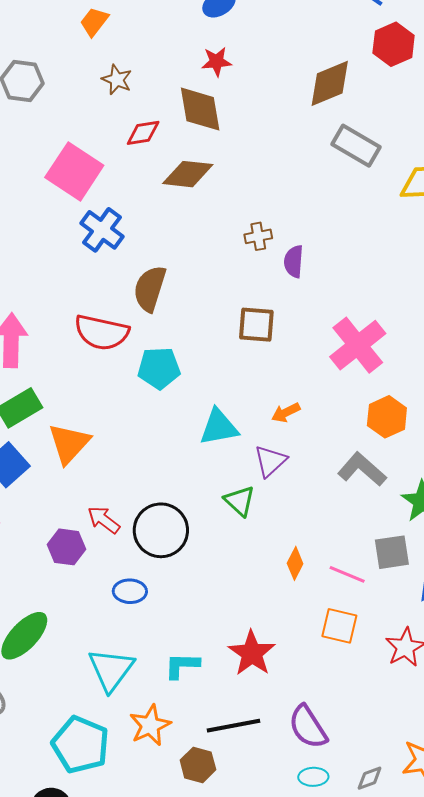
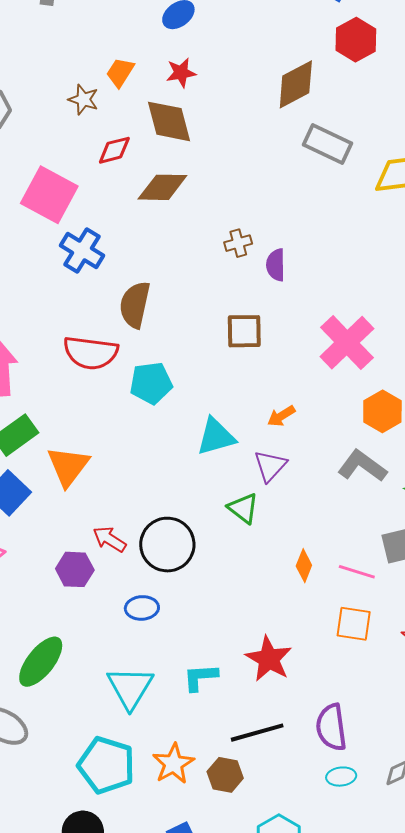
orange trapezoid: (94, 22) -> (120, 72), moved
orange star: (150, 725) -> (173, 764), moved
purple semicircle: (308, 727) -> (331, 727), turned 30

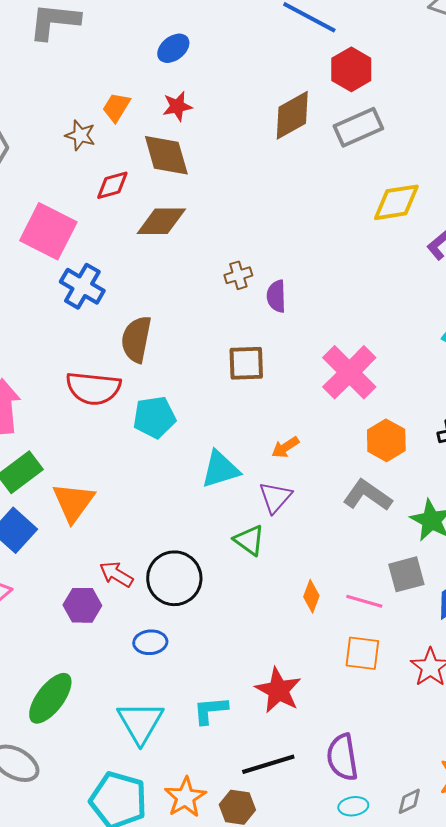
gray rectangle: (327, 144) -> (358, 127), moved, turned -48

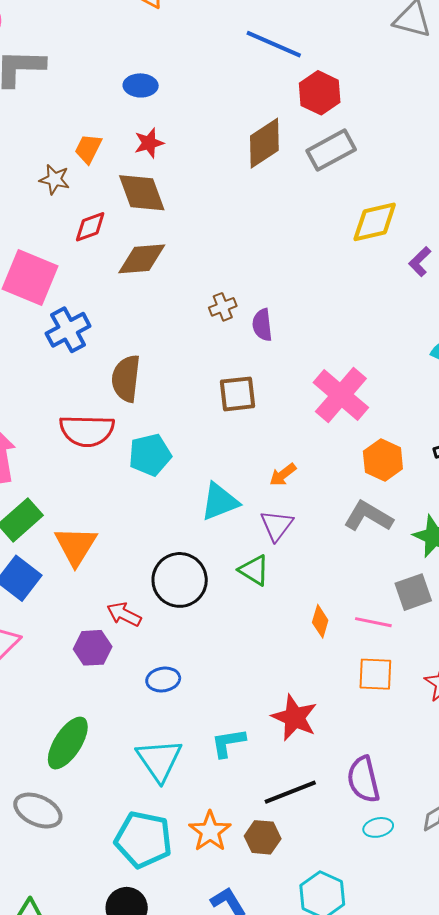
blue ellipse: (173, 48) -> (141, 85), turned 44
blue cross: (82, 286) -> (68, 330), turned 36
black circle: (174, 578) -> (180, 580), moved

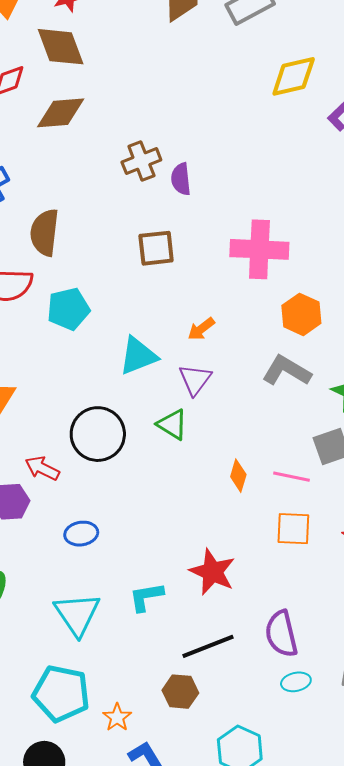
brown cross: (223, 307) -> (141, 161), size x1.4
pink cross: (341, 395) -> (259, 249), turned -38
orange star: (210, 831) -> (117, 717), moved, size x0.7

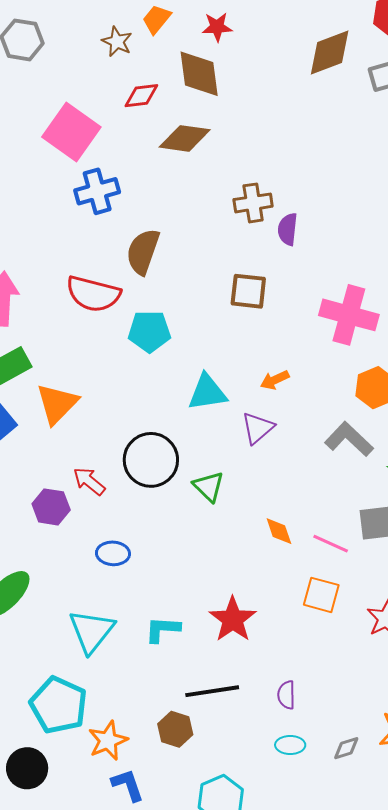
green triangle: (172, 424) -> (209, 487), moved
orange diamond: (238, 476) -> (279, 531), turned -48
purple semicircle: (281, 634) -> (286, 695), size x0.6
orange star: (117, 717) -> (108, 741), size x1.4

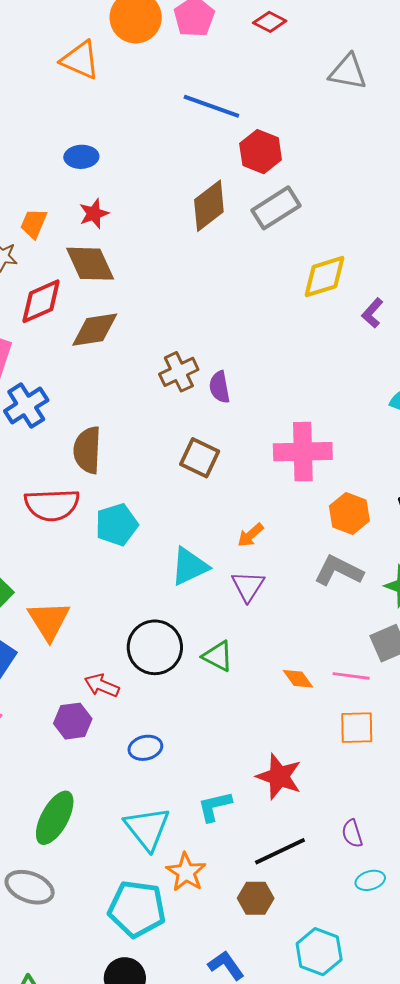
red diamond: (141, 96) -> (41, 301), size x1.4
brown square: (248, 291) -> (200, 458), turned 36
orange star: (108, 741) -> (186, 872), moved

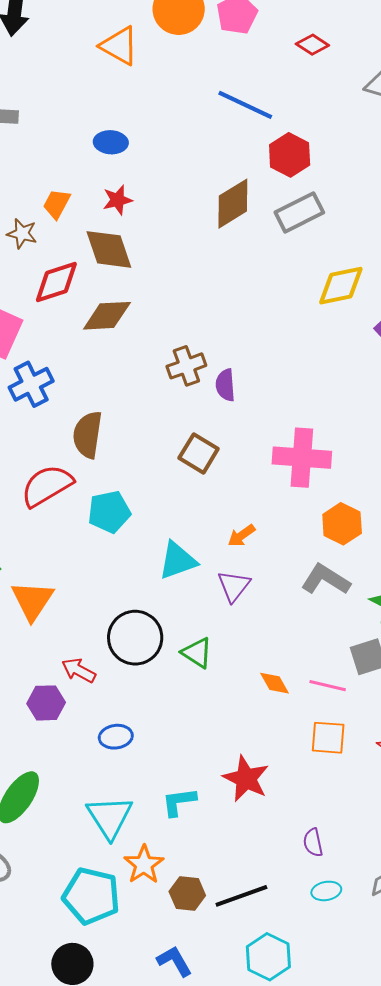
red diamond: (270, 22) -> (312, 45), moved
red semicircle: (52, 505) -> (47, 486), turned 146
black line: (280, 851) -> (241, 896), moved
brown hexagon: (256, 898) -> (187, 893), moved

